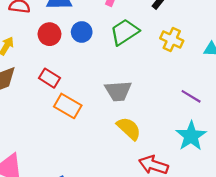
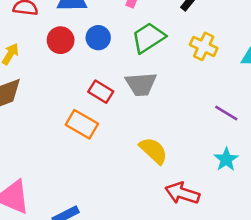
red rectangle: (49, 78) -> (101, 92), moved
gray trapezoid: (118, 91) -> (141, 84), moved
cyan star: (191, 136) -> (226, 159), size x0.7

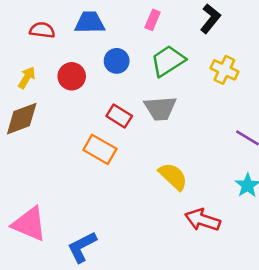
red circle: (61, 40) -> (72, 76), moved

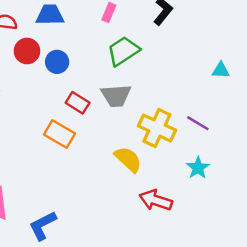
blue circle: (117, 61) -> (57, 62), moved
yellow cross: (224, 70) -> (157, 128), moved, size x1.4
red circle: (72, 76) -> (27, 51), moved

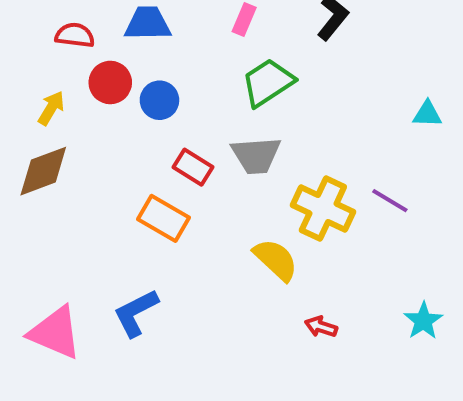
cyan star: (198, 168) -> (423, 321), moved
red arrow: (156, 200) -> (321, 327), size x0.6
blue L-shape: (43, 226) -> (136, 313), moved

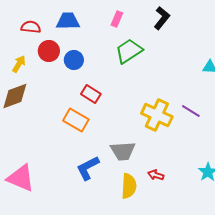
gray trapezoid: (256, 155) -> (123, 151), moved
yellow semicircle: (276, 260) -> (129, 186), moved, turned 50
blue L-shape: (136, 313) -> (88, 168), moved

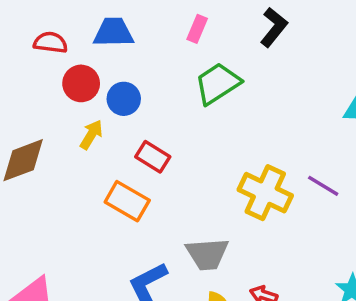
yellow arrow: (19, 64) -> (91, 135), moved

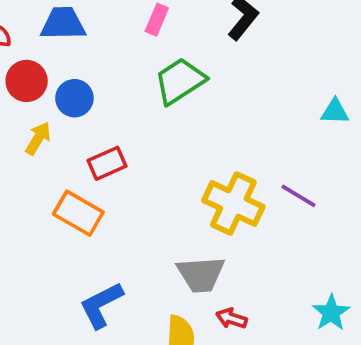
red rectangle: (153, 157) -> (107, 163), turned -56
gray trapezoid: (207, 254) -> (201, 274), moved

